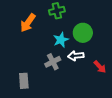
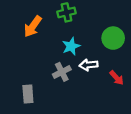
green circle: (83, 33) -> (113, 38), moved

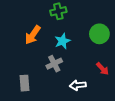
orange arrow: (33, 26) -> (33, 35), moved
white arrow: (89, 65) -> (78, 85), moved

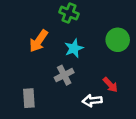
green cross: (58, 11) -> (69, 13), turned 35
red arrow: (102, 69) -> (110, 85), moved

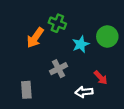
green cross: (69, 13) -> (57, 23), moved
cyan star: (74, 48) -> (81, 44), moved

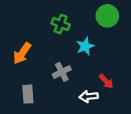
green circle: (107, 37) -> (107, 16), moved
orange arrow: (35, 38) -> (22, 53), moved

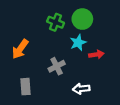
green circle: (107, 16) -> (82, 19), moved
red arrow: (106, 81) -> (96, 54), moved, turned -56

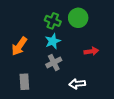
cyan star: (78, 43) -> (53, 41), moved

